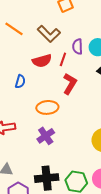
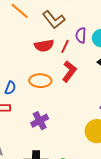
blue semicircle: (20, 81) -> (10, 88), moved
orange ellipse: (47, 107) -> (40, 81), moved

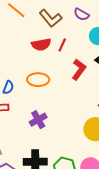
purple semicircle: (81, 35) -> (81, 14), moved, turned -63
red L-shape: (69, 71) -> (79, 70), moved

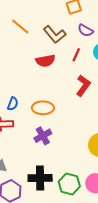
red line: (62, 45) -> (76, 55), moved
orange ellipse: (38, 80) -> (43, 108), moved

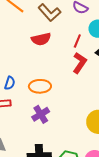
red line: (76, 55) -> (77, 41), moved

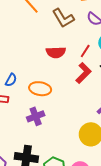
red semicircle: (41, 39) -> (56, 52), moved

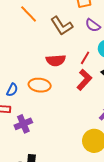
orange ellipse: (40, 89) -> (40, 85), moved
purple cross: (36, 116) -> (23, 124), moved

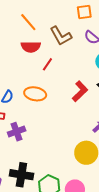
red line: (85, 58) -> (47, 64), moved
red semicircle: (56, 60) -> (31, 47), moved

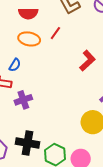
red semicircle: (31, 47) -> (28, 13), moved
orange ellipse: (35, 94) -> (29, 39), moved

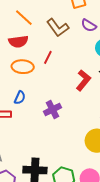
blue semicircle: (15, 65) -> (20, 98), moved
purple cross: (23, 100) -> (53, 109), moved

